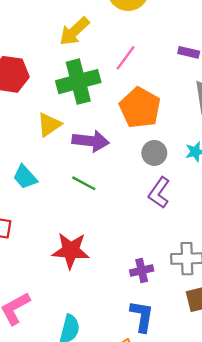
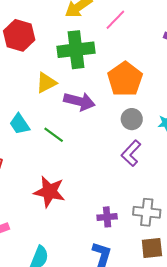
pink line: (126, 58) -> (115, 20), moved
green line: (84, 183) -> (54, 135), moved

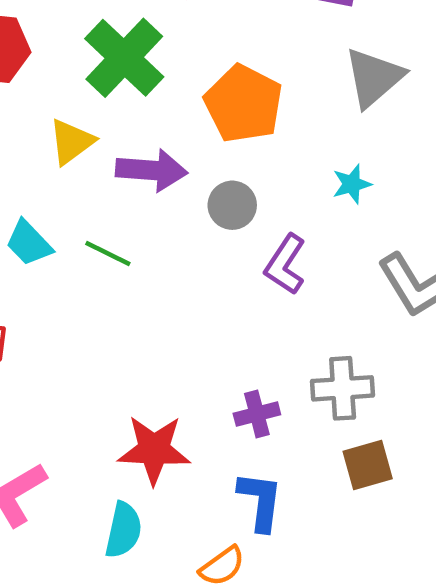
green cross: (76, 50) -> (124, 58), turned -30
gray circle: (132, 119) -> (232, 205), moved
red star: (49, 192) -> (154, 450), moved

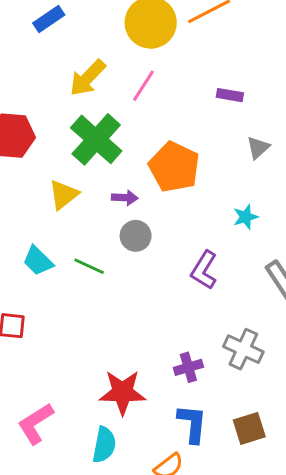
gray triangle: (374, 77) -> (258, 148), size x0.6
purple arrow: (152, 170) -> (125, 198), moved, size x0.6
gray circle: (232, 205) -> (136, 236), moved
gray cross: (343, 388) -> (243, 349), turned 30
brown square: (368, 465) -> (249, 428), moved

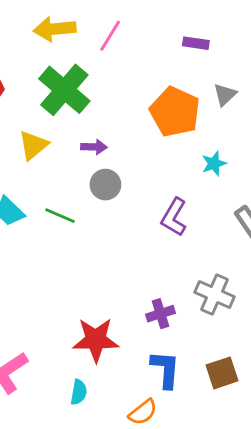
yellow arrow: (88, 78) -> (55, 29), turned 42
orange pentagon: (174, 167) -> (175, 112), moved
cyan semicircle: (104, 445) -> (79, 392), size x0.7

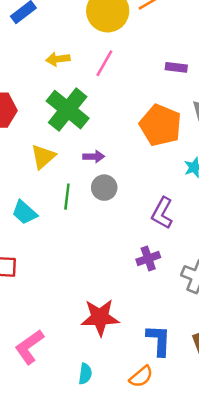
yellow arrow: (55, 29) -> (58, 59), size x0.7
green line: (60, 216) -> (67, 197), moved, turned 75
purple cross: (160, 314) -> (148, 258), moved
cyan semicircle: (79, 392) -> (85, 374), moved

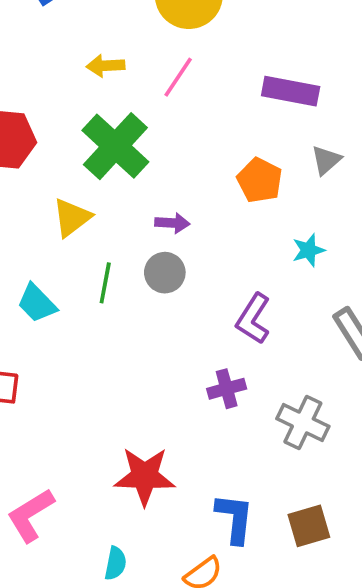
purple rectangle: (176, 67) -> (291, 91), size x1.6
orange pentagon: (160, 125) -> (260, 180), size x0.7
purple arrow: (94, 157) -> (172, 223), moved

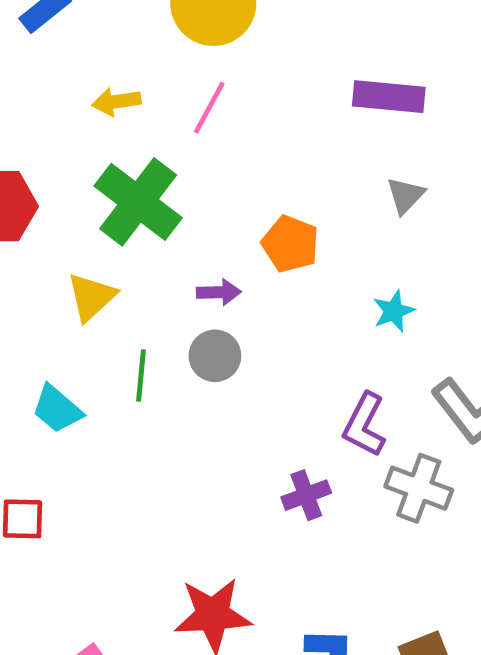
purple rectangle: (291, 91) -> (389, 97), moved
orange pentagon: (260, 180) -> (290, 244), moved
purple L-shape: (253, 319) -> (364, 425), moved
gray cross: (303, 422) -> (419, 488), moved

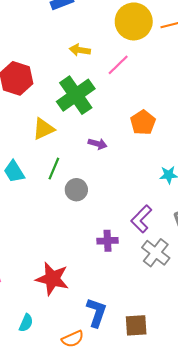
orange pentagon: (290, 244) -> (143, 123), moved
gray circle: (215, 356) -> (76, 190), moved

